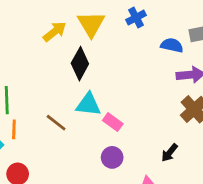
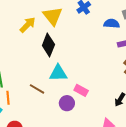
pink rectangle: (113, 122) -> (81, 90), moved
purple circle: (112, 157) -> (67, 103), moved

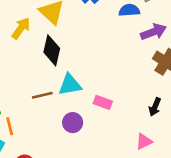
brown line: (37, 89) -> (42, 95), moved, turned -35
purple circle: (67, 103) -> (73, 123), moved

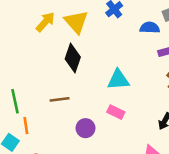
yellow arrow: (21, 28) -> (45, 22), moved
cyan triangle: (70, 85) -> (118, 80), moved

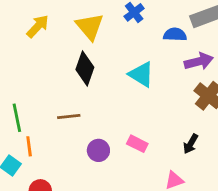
yellow arrow: (45, 22) -> (38, 26), moved
cyan triangle: (118, 80) -> (141, 74), moved, turned 35
pink rectangle: (116, 112) -> (137, 144), moved

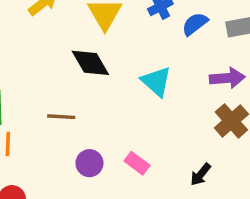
blue semicircle: (175, 35) -> (195, 24), moved, turned -50
black diamond: (85, 68) -> (90, 63), turned -60

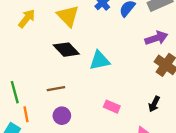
cyan triangle: (156, 82) -> (100, 60), moved, turned -40
purple circle: (89, 163) -> (62, 116), moved

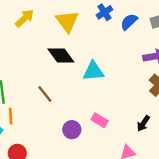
brown line: (56, 89) -> (45, 94), turned 54
purple circle: (62, 116) -> (72, 130), moved

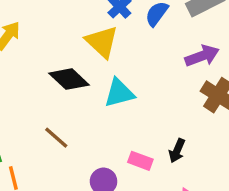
yellow triangle: (67, 21) -> (102, 42), moved
black arrow: (143, 123) -> (177, 151), moved

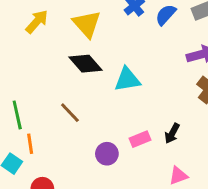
yellow triangle: (102, 42) -> (87, 24), moved
pink rectangle: (140, 161) -> (140, 139), turned -48

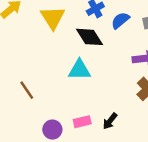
black diamond: (86, 64) -> (89, 37), moved

